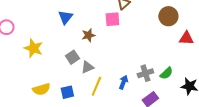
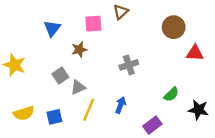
pink square: (112, 19) -> (93, 24), moved
gray cross: (145, 73) -> (129, 65), moved

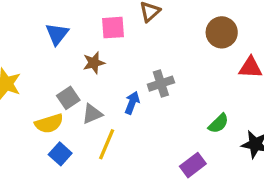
blue arrow: (121, 105) -> (132, 103), moved
yellow semicircle: (24, 113) -> (49, 123), moved
blue square: (54, 117) -> (60, 154), turned -35

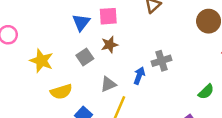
pink square: (113, 28) -> (108, 16), moved
gray square: (68, 98) -> (85, 57), moved
yellow semicircle: (49, 123) -> (61, 92), moved

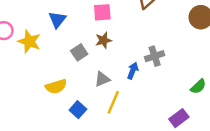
blue triangle: (81, 22) -> (57, 20), moved
yellow star: (41, 61) -> (29, 41), moved

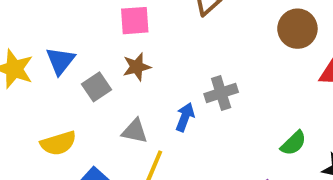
blue triangle: (57, 20) -> (60, 61), moved
gray triangle: (102, 79) -> (135, 131), turned 35

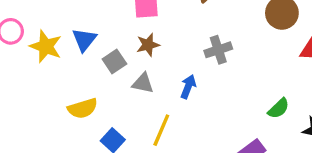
gray cross: (221, 93) -> (218, 50), moved
gray triangle: (135, 131) -> (143, 83), moved

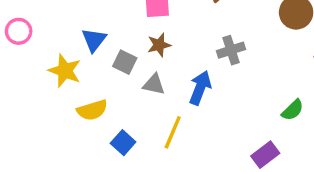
yellow star: (46, 46) -> (65, 71), moved
gray square: (114, 62) -> (125, 62), turned -30
blue arrow: (188, 87) -> (200, 88), size x1.4

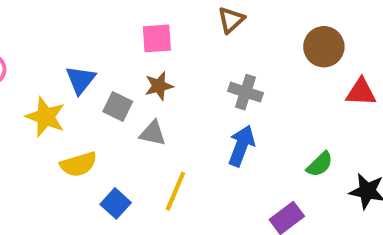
gray cross: (231, 50) -> (246, 92), turned 36
blue arrow: (200, 88) -> (241, 146), moved

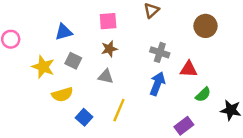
blue triangle: (81, 80) -> (64, 32), moved, turned 36
red triangle: (361, 92) -> (189, 69), moved
gray square: (118, 107) -> (73, 61), moved

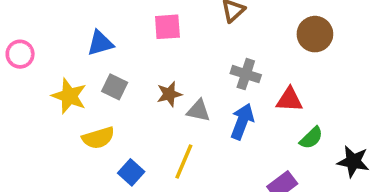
brown star: (109, 49) -> (169, 94), moved
gray triangle: (106, 76) -> (198, 111), moved

